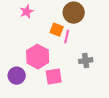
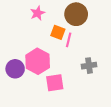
pink star: (27, 12) -> (38, 13), moved
purple circle: (17, 76) -> (15, 69), moved

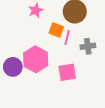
gray cross: (89, 66) -> (88, 46), moved
pink square: (55, 83) -> (67, 72), moved

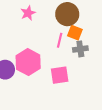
orange square: (56, 30) -> (75, 33), moved

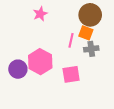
brown circle: (67, 14) -> (90, 15), moved

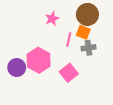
pink star: (40, 14) -> (52, 19), moved
pink square: (71, 74) -> (69, 73), turned -30

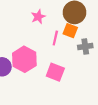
gray cross: (88, 48) -> (85, 47), moved
pink square: (69, 73) -> (55, 72), turned -30

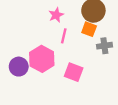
pink line: (55, 38) -> (64, 36), moved

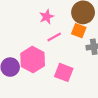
pink line: (64, 36) -> (54, 37), turned 48

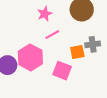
orange square: (79, 31) -> (77, 52), moved, turned -32

